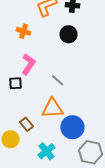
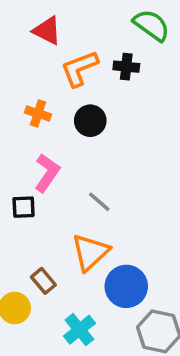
black circle: (68, 34) -> (90, 121), moved
orange triangle: (52, 108) -> (90, 252), turned -40

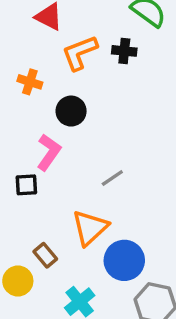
orange cross: (38, 113) -> (30, 82), moved
black circle: (90, 121) -> (71, 111), moved
gray line: (99, 202) -> (112, 178), moved, turned -75

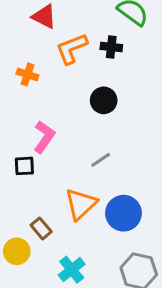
black circle: (71, 111) -> (104, 100), moved
blue circle: (124, 260) -> (123, 213), moved

